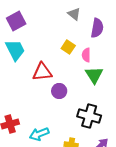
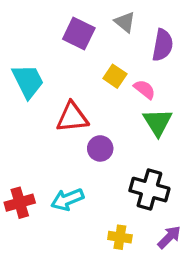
purple square: (16, 21) -> (79, 34), moved, turned -36
pink semicircle: (86, 55) -> (145, 89), turned 128
cyan arrow: (39, 134) -> (67, 199), moved

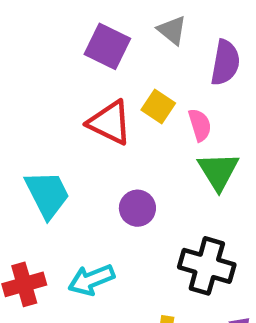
cyan trapezoid: (28, 81) -> (47, 194), moved
pink semicircle: (145, 89) -> (200, 125), turned 35
red triangle: (72, 117) -> (110, 123), moved, turned 32

